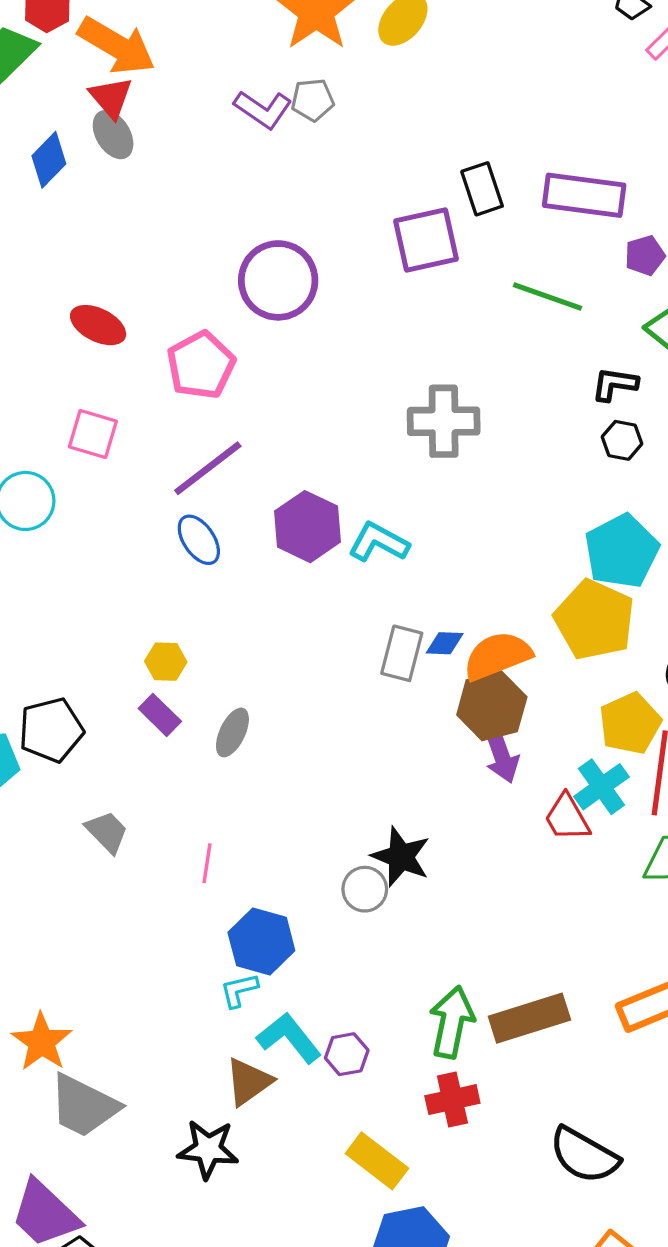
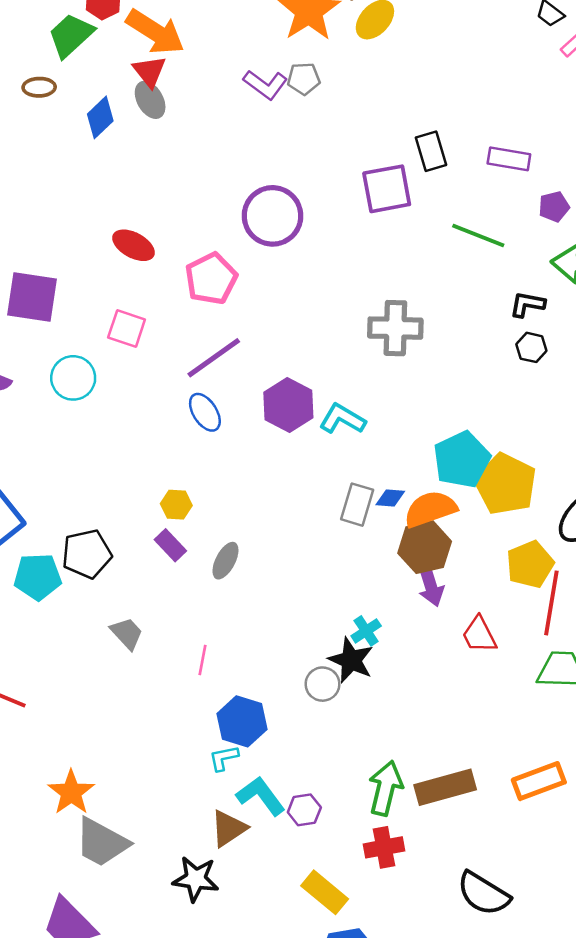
purple rectangle: (584, 195) -> (509, 159), size x0.7
cyan pentagon: (622, 551) -> (462, 460), moved
cyan cross: (601, 787) -> (366, 631), moved, size x0.7

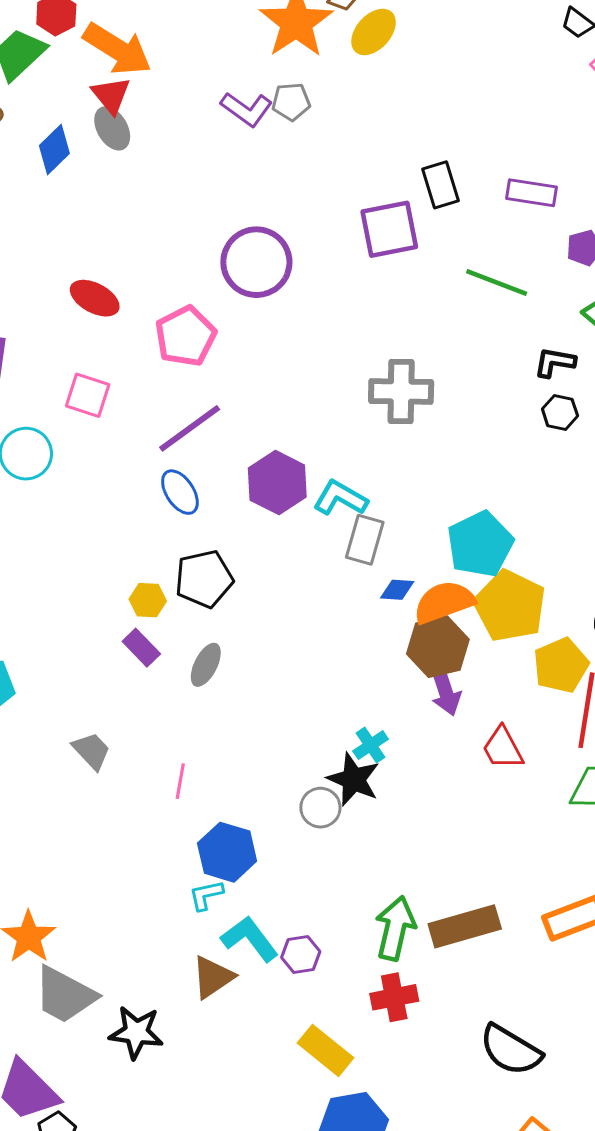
yellow pentagon: (505, 484) -> (510, 606), moved
gray rectangle: (357, 505) -> (365, 540), moved
black pentagon: (87, 554) -> (204, 579), moved
black star: (196, 879) -> (136, 1032), moved

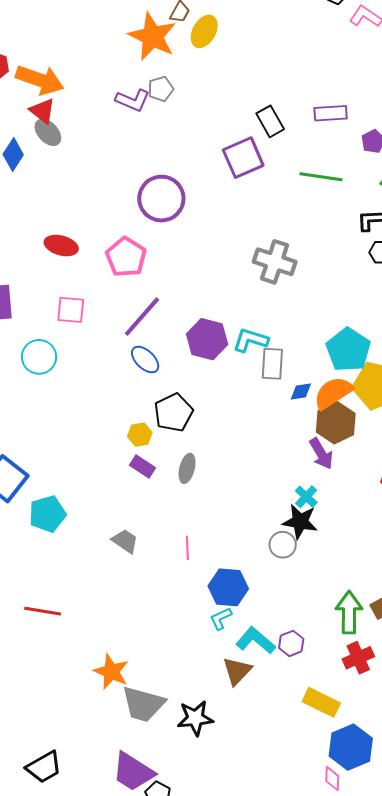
gray cross: (401, 392) -> (275, 262), turned 30
purple arrow: (445, 691) -> (321, 454), moved

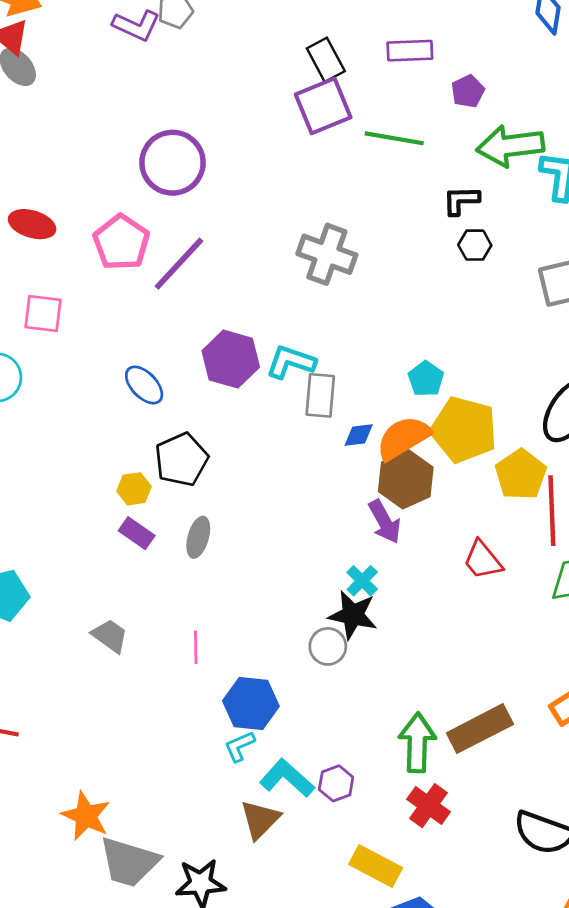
purple square: (243, 158) -> (323, 106), moved
purple line: (142, 317) -> (179, 264), moved
cyan pentagon: (348, 350) -> (426, 379), size x0.6
red cross: (358, 658) -> (429, 806), turned -32

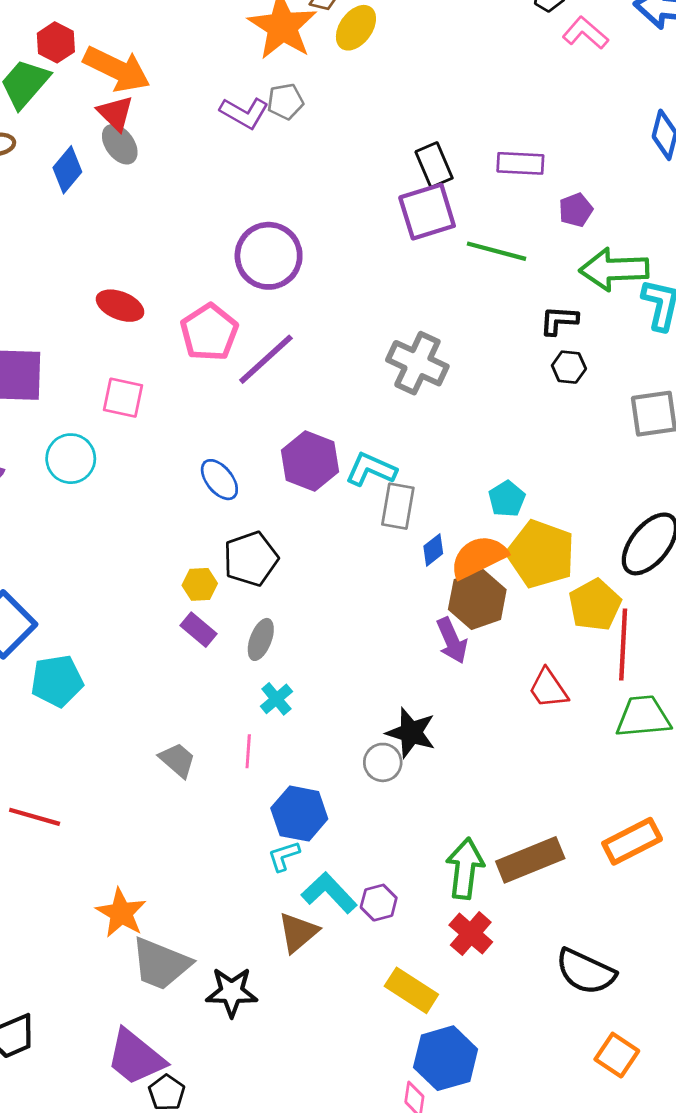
blue diamond: (359, 435) -> (433, 550), turned -36
cyan cross: (362, 581) -> (276, 699), moved
gray trapezoid: (110, 636) -> (177, 760), moved

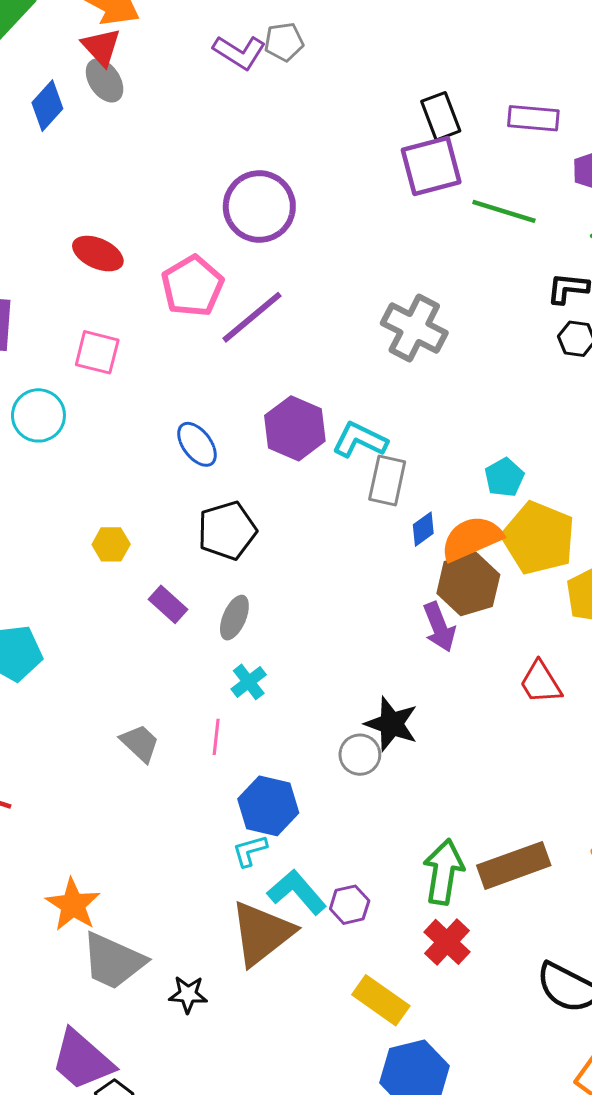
yellow hexagon: (200, 584) -> (111, 544), moved
brown triangle: (298, 932) -> (262, 933), size x1.5
black star: (232, 992) -> (188, 994), size x0.7

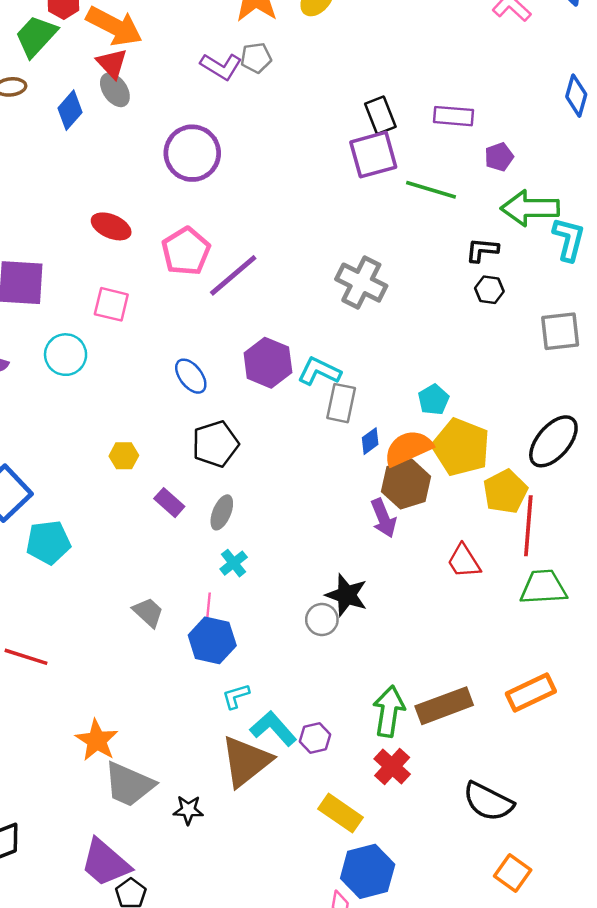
purple circle: (259, 207) -> (192, 153), moved
blue hexagon: (268, 806) -> (212, 640), moved

